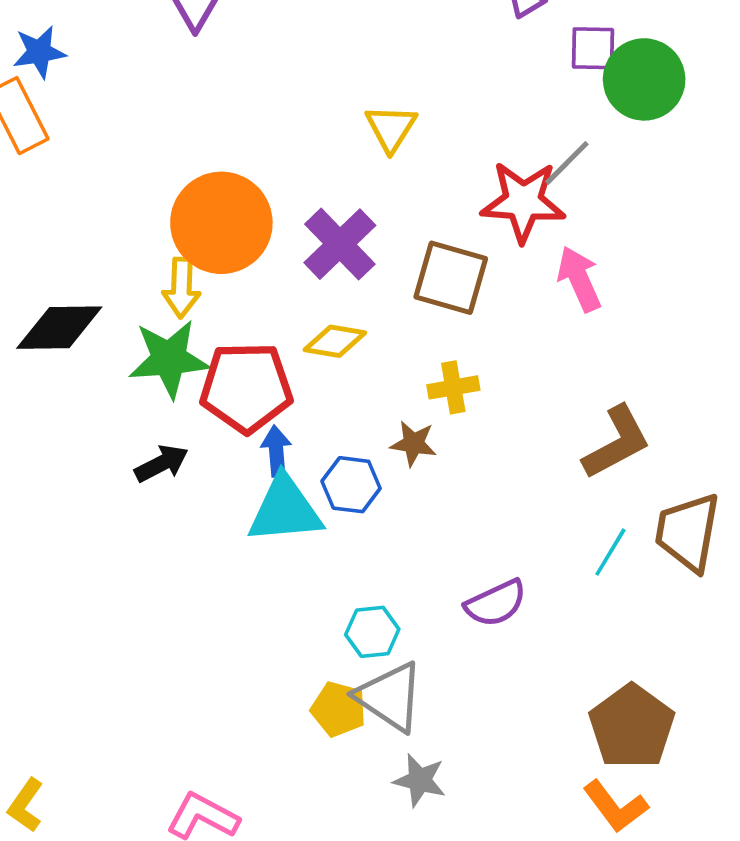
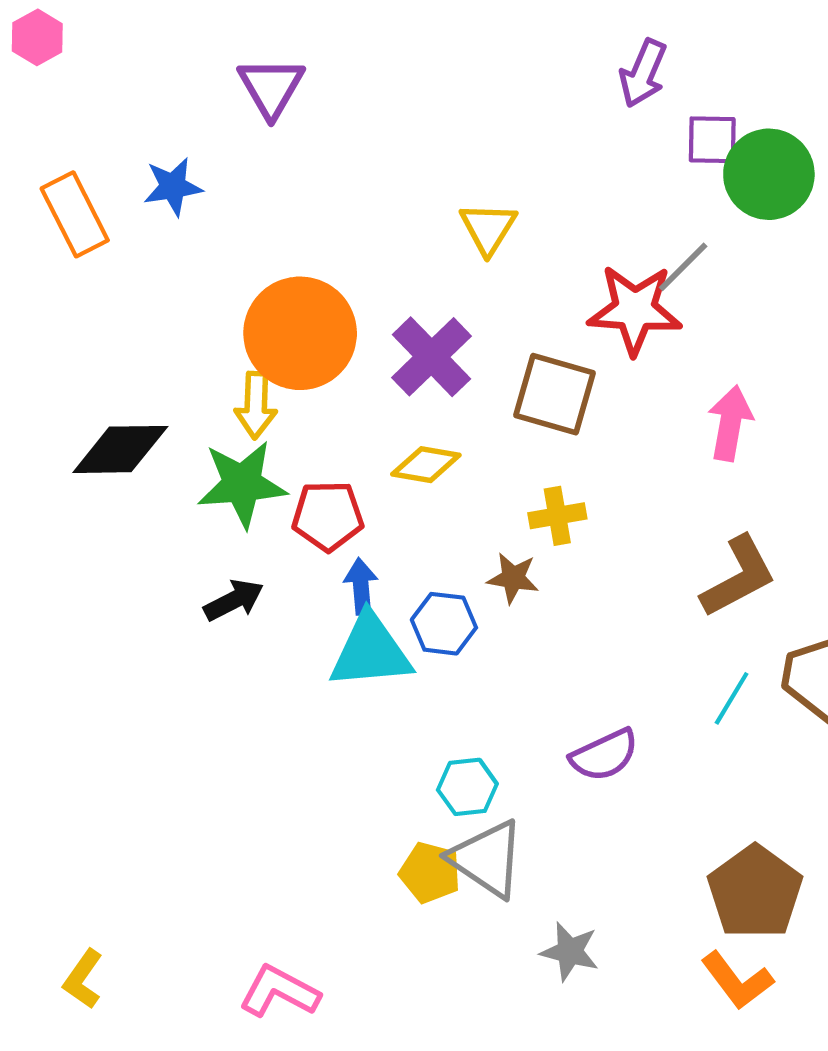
blue star: (39, 52) -> (173, 187), moved
pink arrow: (579, 279) -> (730, 423), moved, turned 34
red pentagon: (246, 387) -> (328, 516), size x0.7
gray star: (420, 780) -> (570, 951), moved

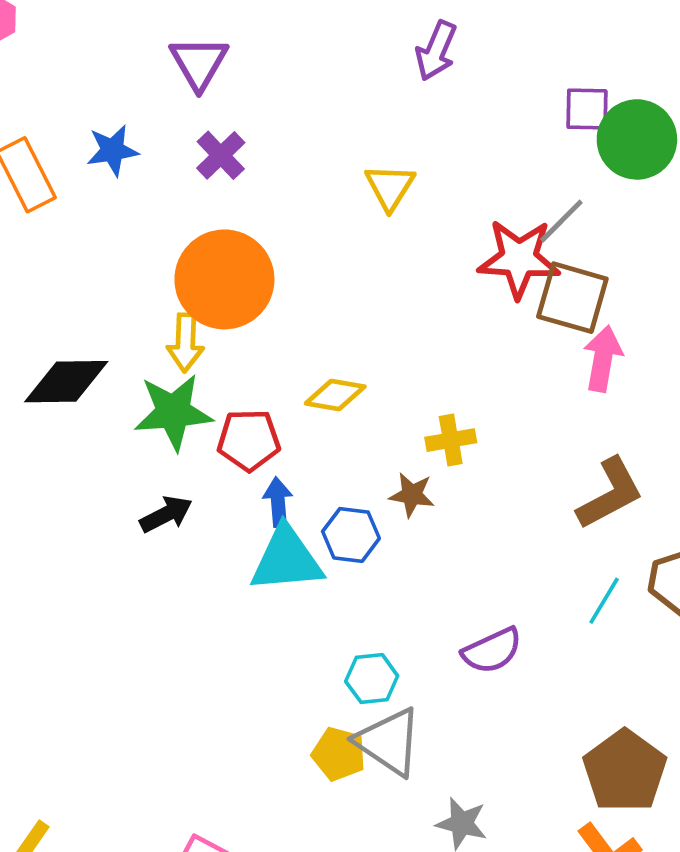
purple arrow: (643, 73) -> (436, 51), moved
purple cross: (431, 357) -> (221, 155), moved, size x0.7
brown square: (555, 394) -> (572, 298), moved

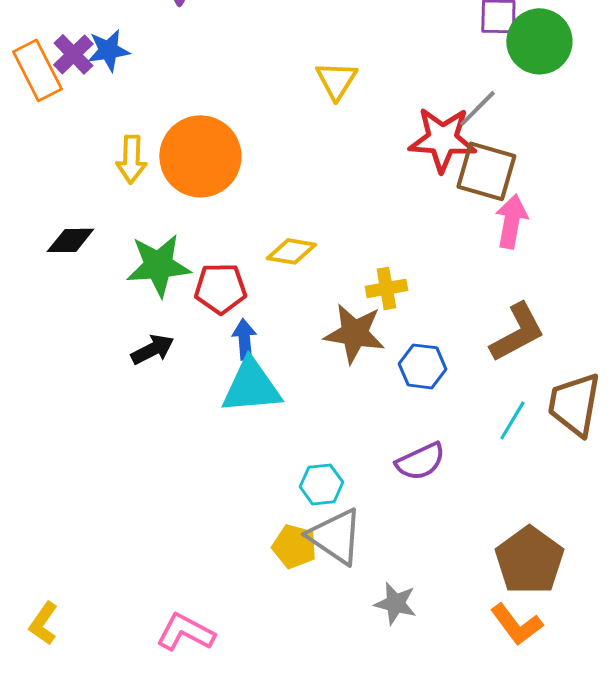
purple cross: (221, 155) -> (73, 54), moved
yellow arrow: (185, 343) -> (131, 159), moved
black diamond: (66, 382) -> (70, 240), size x0.7
brown star: (412, 495) -> (354, 333), size x1.6
blue hexagon: (351, 535) -> (422, 366), moved

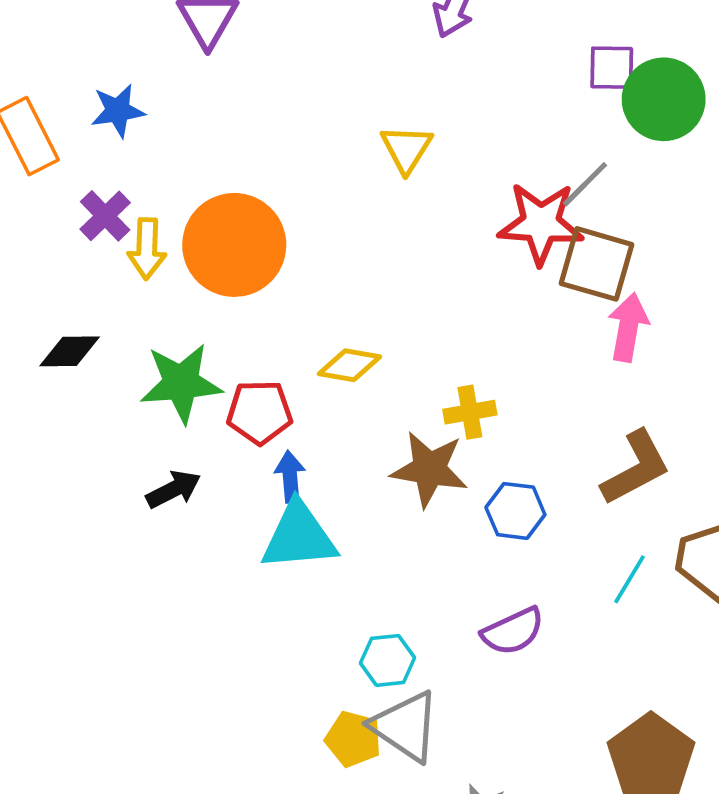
purple cross: (73, 54) -> (105, 216), moved

